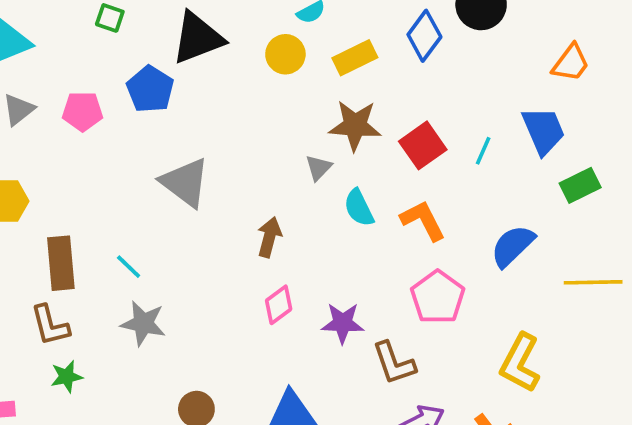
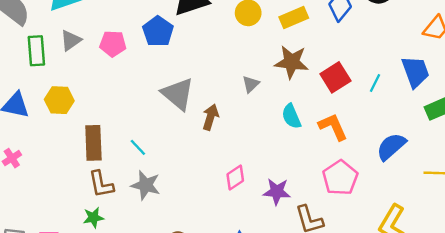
gray triangle: (319, 168) -> (251, 84), moved
brown arrow: (269, 237) -> (210, 117), moved
brown L-shape: (50, 325) -> (101, 184), moved

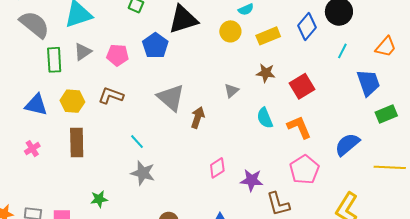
brown star: (292, 62) -> (266, 73), size x0.7
cyan line: (375, 83) -> (342, 51), moved
brown rectangle: (93, 143) -> (77, 143), moved
brown L-shape: (101, 184) -> (111, 96), moved, turned 120

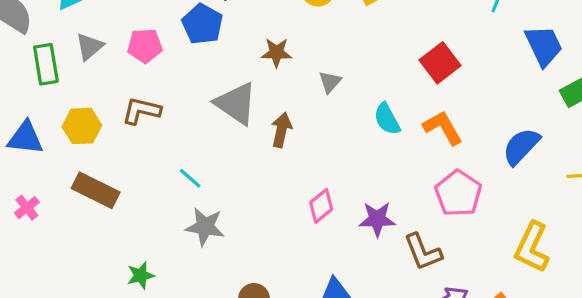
brown star: (266, 73) -> (276, 53), moved
brown rectangle: (77, 143) -> (96, 190), turned -56

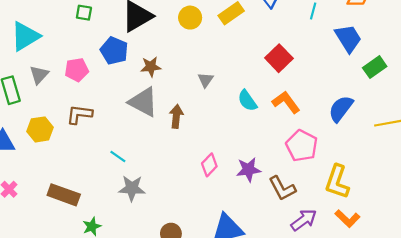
brown star: (276, 53) -> (151, 67), moved
brown rectangle: (96, 190) -> (64, 195), moved
yellow L-shape: (532, 247) -> (337, 182), moved

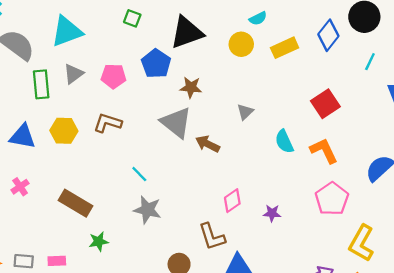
brown arrow: (176, 116) -> (208, 144), turned -80
purple star: (248, 170) -> (272, 213), size x0.7
brown L-shape: (282, 188) -> (212, 237), moved

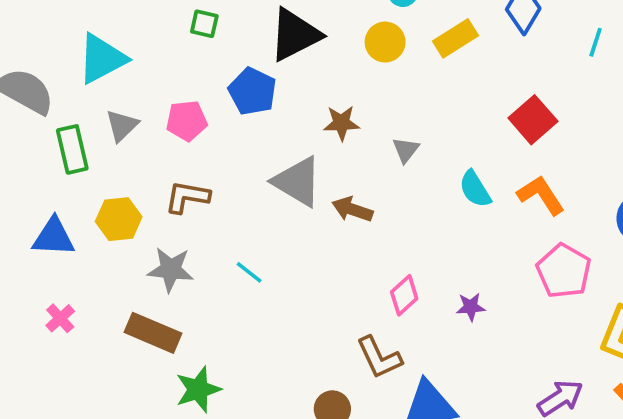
brown star: (191, 87) -> (341, 123), moved
gray star: (147, 210) -> (171, 269), moved
green star: (99, 241) -> (198, 390), size x1.4

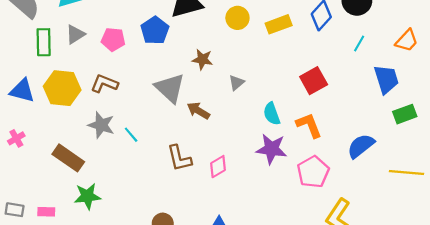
yellow hexagon: (119, 219) -> (62, 88), size x1.4
gray star: (171, 269) -> (101, 125), moved
purple star: (471, 307) -> (271, 149), moved, size x1.8
brown L-shape: (379, 357) -> (179, 158), moved

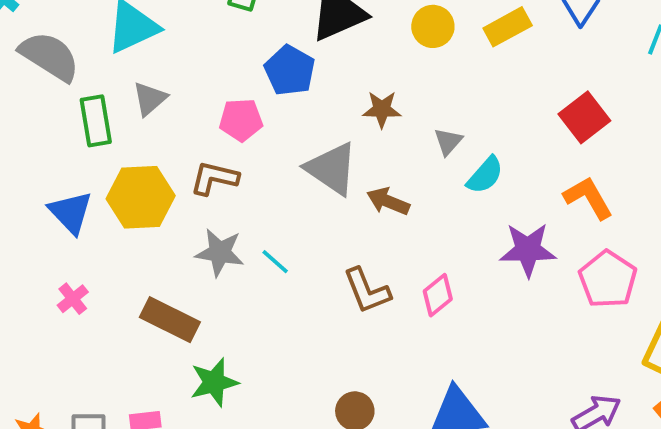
pink pentagon: (113, 39) -> (241, 120), moved
blue triangle: (22, 91) -> (71, 212), turned 40
cyan semicircle: (272, 114) -> (485, 175), moved, turned -110

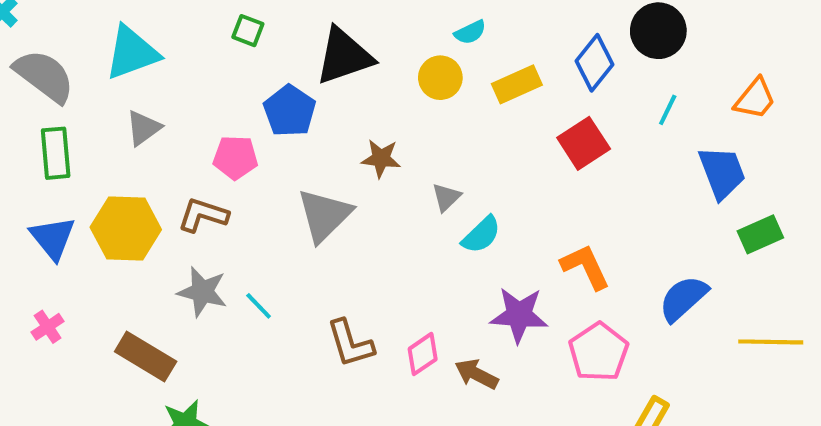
red square: (584, 117) -> (584, 143), moved
green rectangle: (96, 121) -> (56, 153), moved
gray triangle: (332, 169) -> (324, 215), turned 36
brown arrow: (388, 201) -> (477, 374), moved

